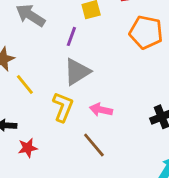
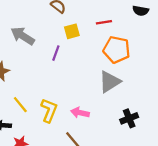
gray triangle: (77, 72) -> (110, 82), moved
yellow line: (25, 84) -> (20, 105), moved

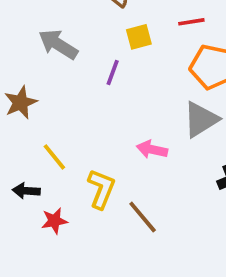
yellow L-shape: (49, 110) -> (101, 189), moved
pink arrow: (80, 113) -> (152, 149), moved

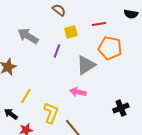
gray triangle: (201, 119) -> (86, 65), moved
yellow line: (54, 157) -> (26, 96), turned 70
black arrow: (26, 191) -> (11, 114), turned 32

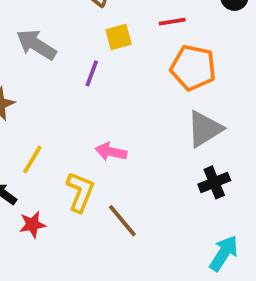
gray triangle: (86, 65) -> (205, 129), moved
pink arrow: (78, 92) -> (111, 152), moved

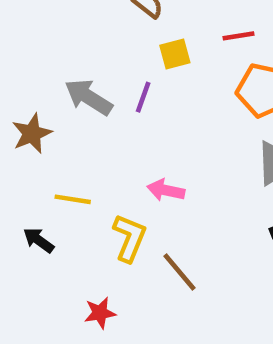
gray arrow: (36, 45) -> (89, 97), moved
yellow line: (32, 159) -> (73, 199), turned 68
red star: (32, 224) -> (100, 313), moved

